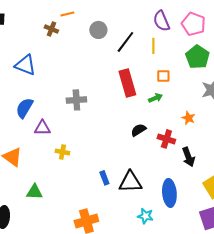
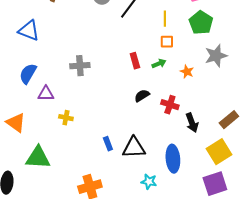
yellow line: (153, 46) -> (165, 19), moved
red rectangle: (127, 83) -> (135, 61), moved, size x0.6
orange star: (188, 118) -> (187, 72), moved
green triangle: (34, 192) -> (38, 158), size x1.5

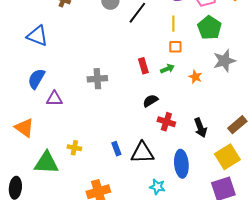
gray cross: (80, 66) -> (97, 79), moved
red cross: (170, 105) -> (166, 122), moved
yellow cross: (66, 118) -> (74, 148), moved

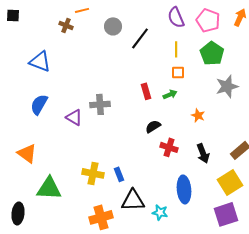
orange star: (195, 77) -> (198, 115), moved
purple triangle: (54, 99) -> (74, 117), moved, turned 30
yellow cross: (74, 148) -> (93, 173), moved, size x1.5
black triangle: (142, 153) -> (133, 200), moved

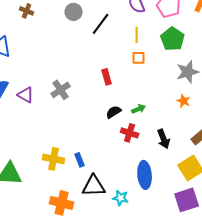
green arrow: (170, 94) -> (139, 109), moved
gray cross: (100, 104) -> (61, 90), turned -30
orange star: (198, 115) -> (184, 101), moved
purple triangle: (74, 117) -> (26, 95), moved
orange cross: (101, 217) -> (62, 203), turned 30

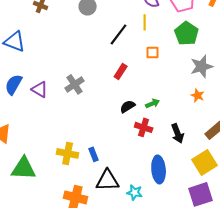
black line: (101, 24) -> (119, 34), moved
yellow line: (137, 35) -> (145, 22), moved
red rectangle: (107, 77) -> (121, 71), turned 49

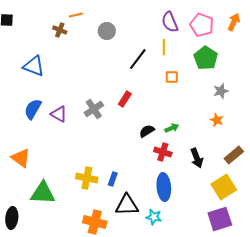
gray star: (202, 66) -> (221, 91), size x0.7
red rectangle: (121, 71) -> (125, 99), moved
blue rectangle: (94, 154) -> (113, 179), turned 40
blue ellipse: (159, 169) -> (164, 187), moved

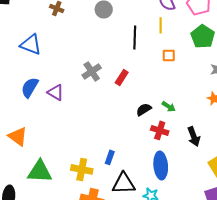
black line: (138, 59) -> (135, 37), turned -35
gray cross: (94, 109) -> (92, 71), moved
green arrow: (172, 128) -> (169, 106), turned 56
yellow cross: (87, 178) -> (82, 169), moved

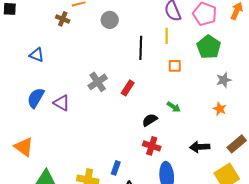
blue triangle: (31, 44) -> (37, 55), size x0.7
green arrow: (169, 106) -> (174, 107), moved
red cross: (160, 130) -> (152, 146), moved
black arrow: (194, 136) -> (200, 147), turned 108

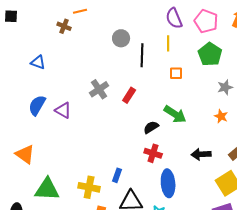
gray circle: (110, 20) -> (121, 38), moved
green arrow: (174, 107) -> (175, 114), size x1.6

